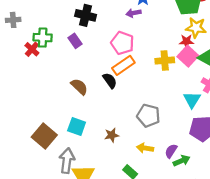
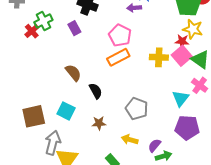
green cross: (43, 38) -> (43, 21), turned -36
black semicircle: (110, 81) -> (96, 91), moved
brown square: (44, 136) -> (34, 116), turned 30

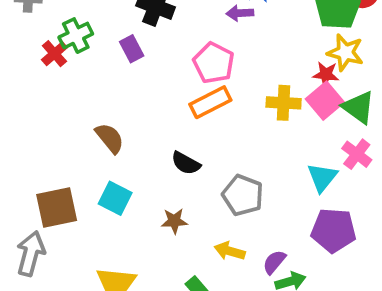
brown semicircle: (73, 73) -> (110, 138), moved
black semicircle: (96, 91) -> (186, 163), moved, turned 147
gray arrow: (53, 143) -> (31, 254), moved

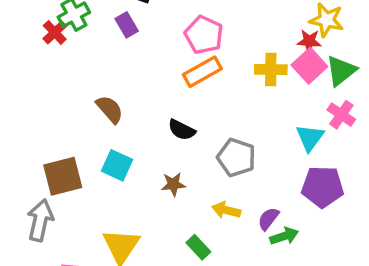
green triangle: (358, 107) -> (341, 71), turned 48

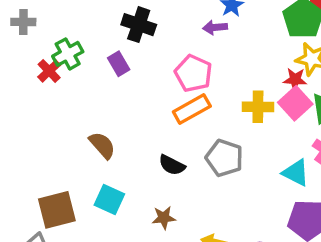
cyan triangle: (310, 138) -> (296, 173), turned -40
gray pentagon: (236, 157) -> (224, 158), moved

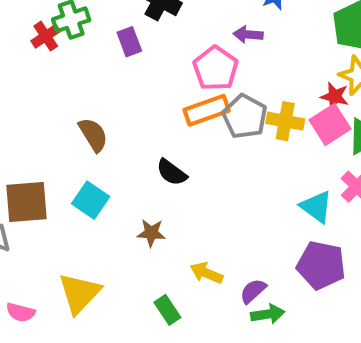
purple arrow: (215, 27) -> (248, 35), moved
gray pentagon: (224, 158) -> (245, 116), moved

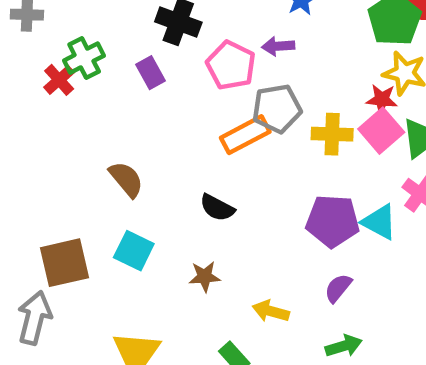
pink pentagon: (216, 68) -> (231, 65), moved
gray pentagon: (245, 116) -> (277, 109), moved, turned -30
purple pentagon: (321, 265) -> (333, 221), moved
purple semicircle: (253, 291) -> (338, 288), moved

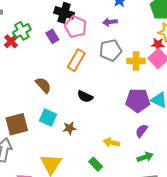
pink pentagon: (231, 65) -> (76, 27), moved
orange rectangle: (245, 135) -> (76, 60), moved, turned -30
brown star: (205, 277) -> (70, 128), moved

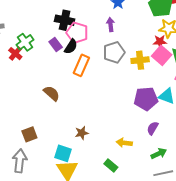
purple arrow: (110, 22) -> (110, 25), turned 96
black semicircle: (85, 96) -> (71, 47), moved, turned -77
cyan square: (48, 117) -> (63, 153), moved
brown square: (17, 124) -> (29, 134), size x0.7

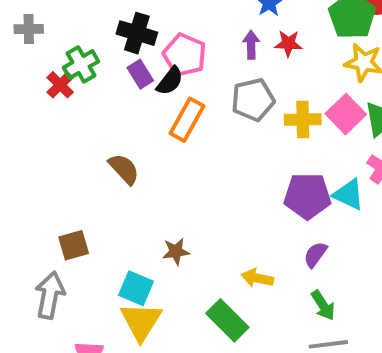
black cross: (65, 20) -> (137, 33), moved
red star: (160, 42) -> (288, 43), moved
green arrow: (159, 154) -> (323, 305), turned 77
green rectangle: (111, 166) -> (227, 320), size x1.5

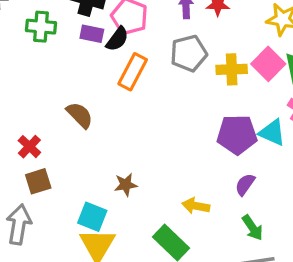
green cross: (81, 64) -> (41, 27), turned 36
purple rectangle: (140, 74) -> (92, 34), turned -45
red cross: (60, 85) -> (29, 147), moved

